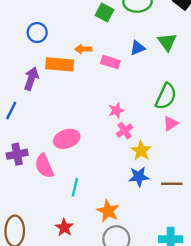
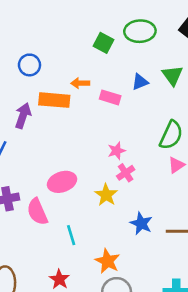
yellow star: (141, 151) -> (106, 195), moved
blue star: (139, 177) -> (141, 223), turned 30
cyan line: (75, 187) -> (71, 235), turned -30

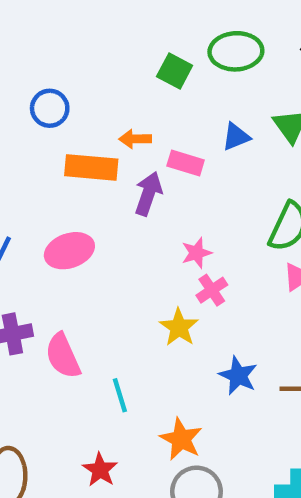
purple arrow: (23, 116) -> (148, 194), moved
pink ellipse: (62, 182) -> (69, 251), moved

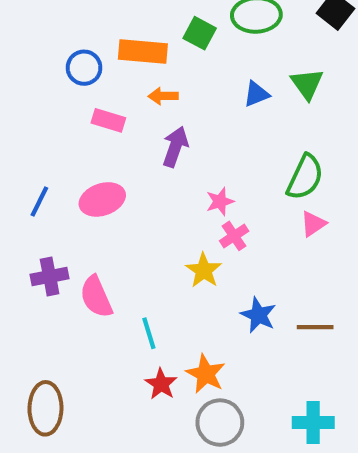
pink rectangle: (186, 163) -> (108, 120), moved
orange rectangle: (91, 167) -> (143, 51), moved
red star: (100, 470) -> (161, 384), moved

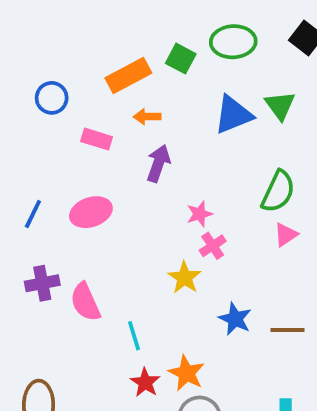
orange rectangle: (143, 51) -> (128, 75), turned -33
blue circle: (84, 68) -> (52, 98), moved
blue triangle: (256, 94) -> (233, 115), size x1.6

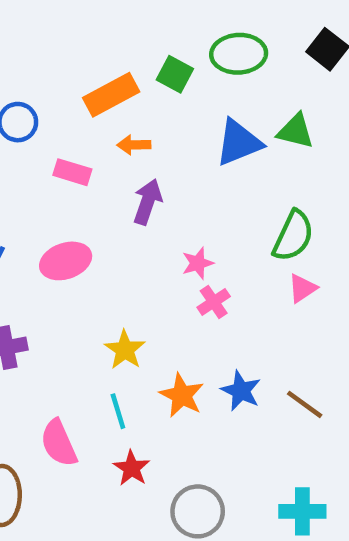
green triangle: (280, 105) -> (296, 131), turned -40
yellow star: (185, 278) -> (125, 350), moved
pink semicircle: (85, 302) -> (59, 443), moved
brown line: (288, 330) -> (305, 404), turned 36
orange star: (186, 373) -> (182, 395), moved

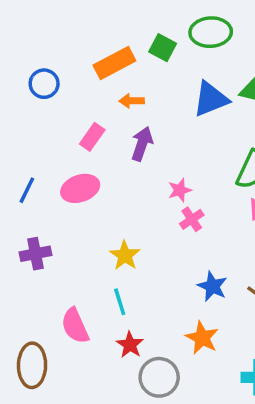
pink rectangle: (72, 172) -> (92, 137), moved, turned -72
orange star: (182, 395) -> (202, 338), moved
gray circle: (198, 511) -> (159, 377), moved

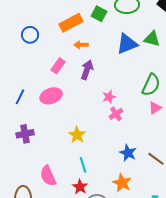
cyan line: (120, 302) -> (83, 165), moved

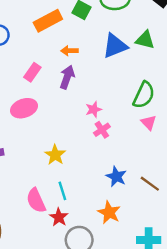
orange arrow: (81, 45) -> (70, 51), moved
pink triangle: (155, 108) -> (149, 123), turned -40
pink semicircle: (48, 176) -> (36, 200), moved

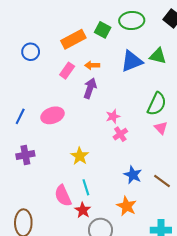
pink rectangle: (32, 72) -> (67, 71), moved

